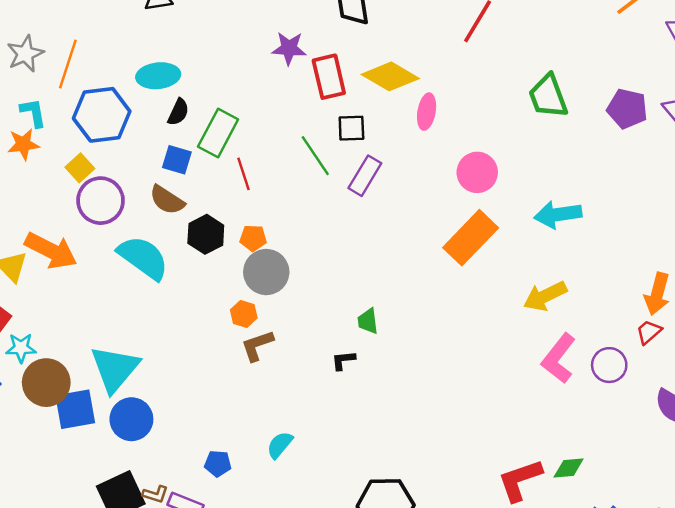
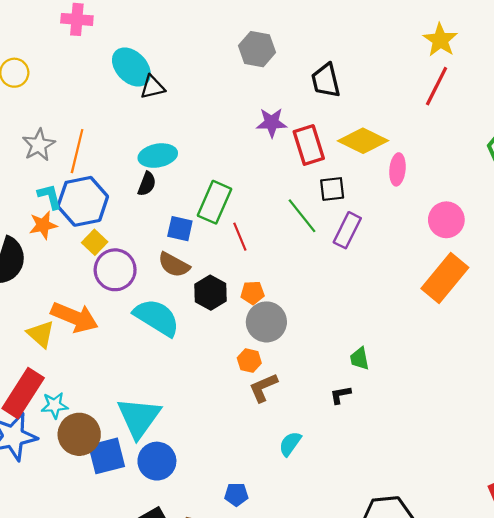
black semicircle: (178, 112) -> (147, 184), moved
blue hexagon: (102, 115) -> (83, 201), moved
cyan semicircle: (280, 445) -> (290, 444), moved

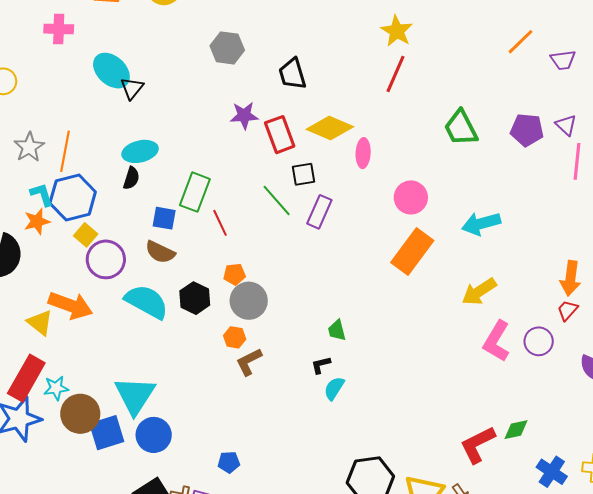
black triangle: (152, 87) -> (132, 88), turned -35
black hexagon: (210, 293) -> (195, 298), moved
cyan semicircle: (290, 444) -> (334, 388), moved

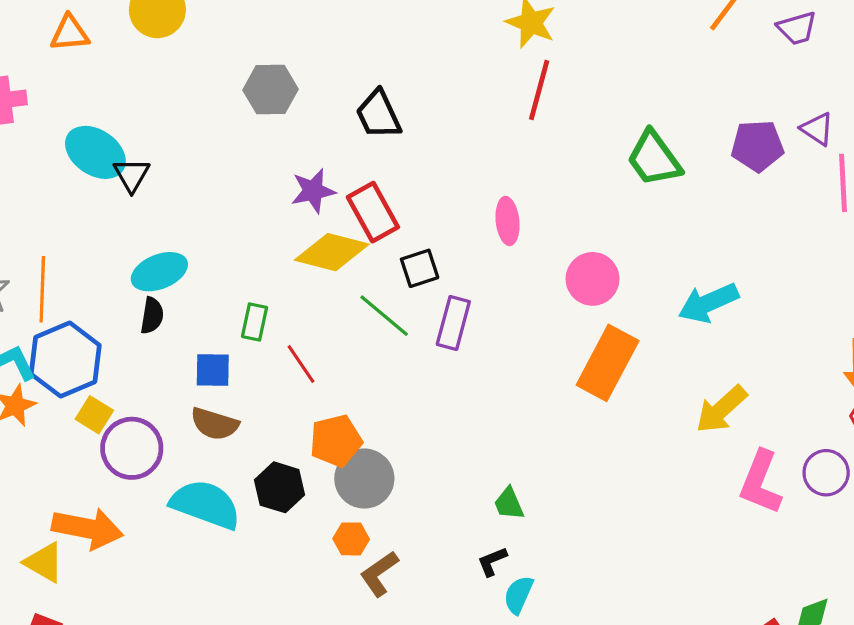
yellow diamond: (330, 128) -> (332, 252), moved
green rectangle: (195, 192) -> (255, 322), size x0.6
orange pentagon: (234, 274) -> (336, 441), size x1.5

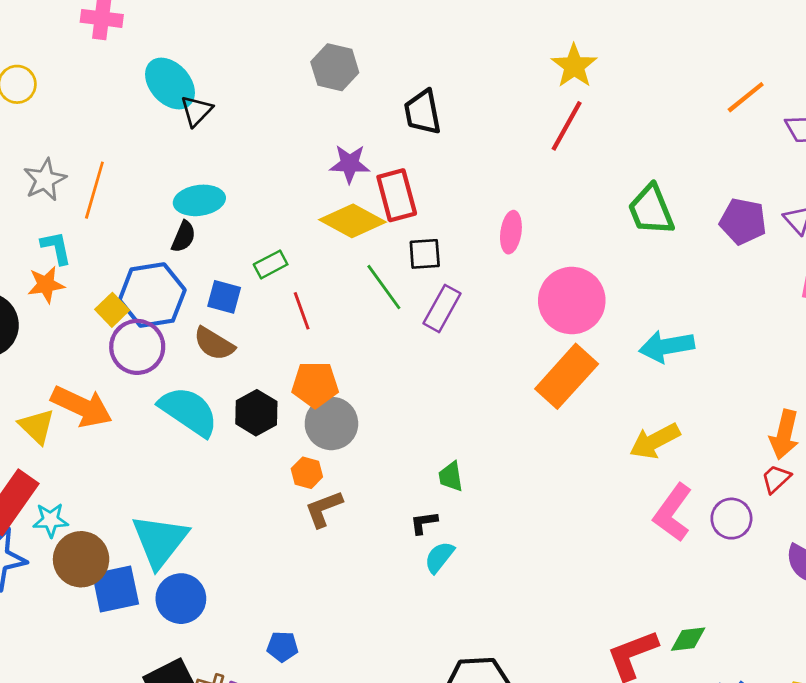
pink circle: (593, 279) -> (572, 301), size x1.4
green rectangle: (255, 322) -> (271, 264), turned 36
blue hexagon: (65, 360) -> (152, 295), moved

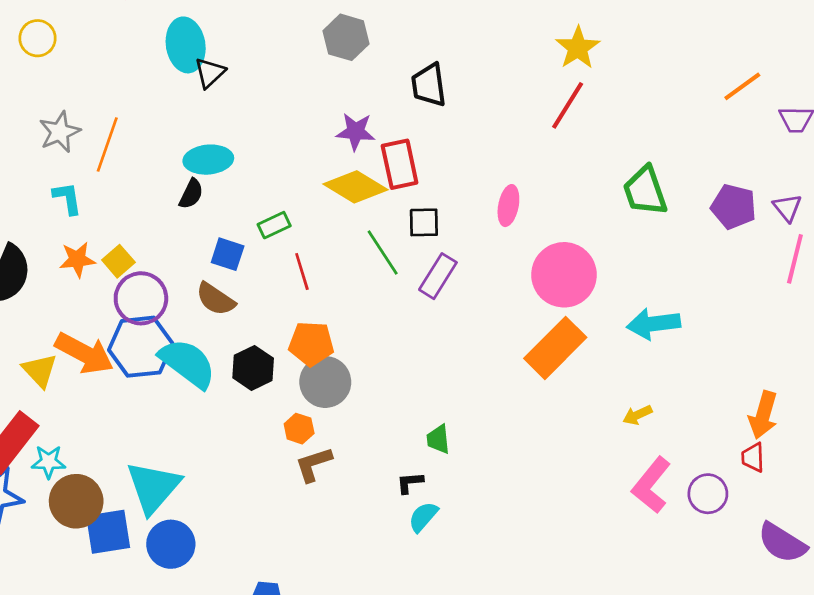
cyan ellipse: (170, 84) -> (186, 45), turned 30
orange star: (46, 285) -> (77, 259), moved
blue hexagon: (152, 295) -> (141, 347), moved
yellow arrow: (655, 441) -> (637, 415), size x0.6
red trapezoid: (776, 479) -> (753, 457), turned -52

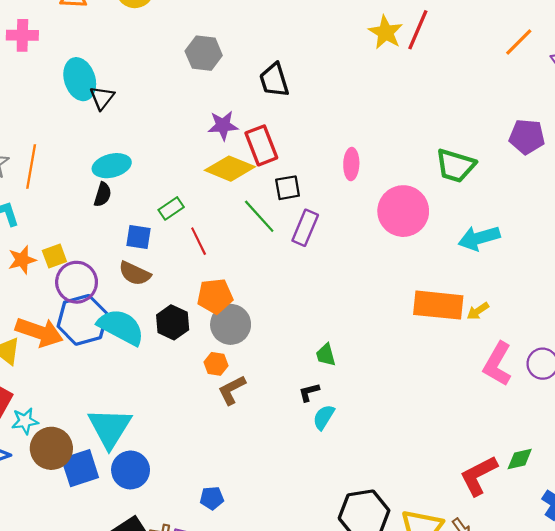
red line: (568, 105) -> (418, 30), moved
green trapezoid: (645, 191) -> (455, 166), moved, turned -45
yellow square: (118, 261) -> (54, 256), turned 30
orange rectangle: (555, 348) -> (438, 305), moved, turned 60

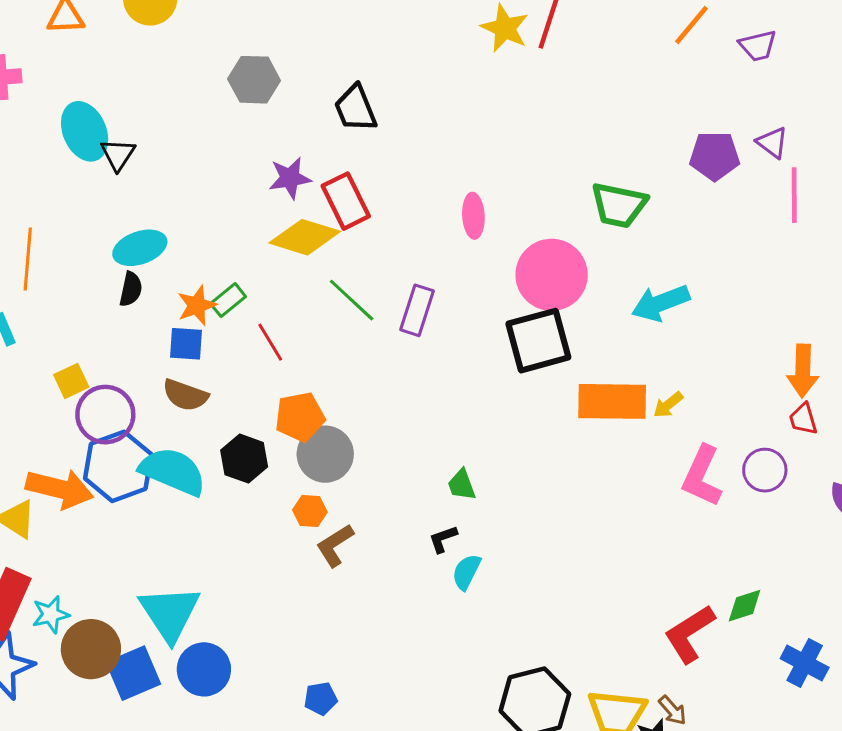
black square: (288, 188) -> (538, 341), moved, size x1.8
orange star: (22, 260) -> (197, 305), moved

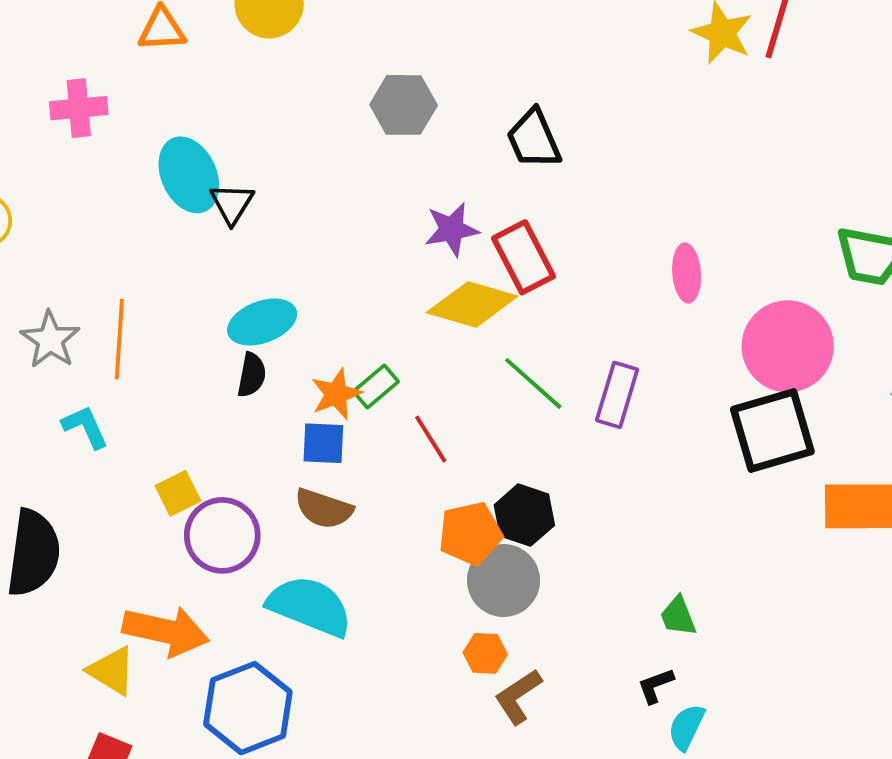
black hexagon: (244, 459) -> (524, 515), moved
blue hexagon: (118, 466) -> (248, 708), moved

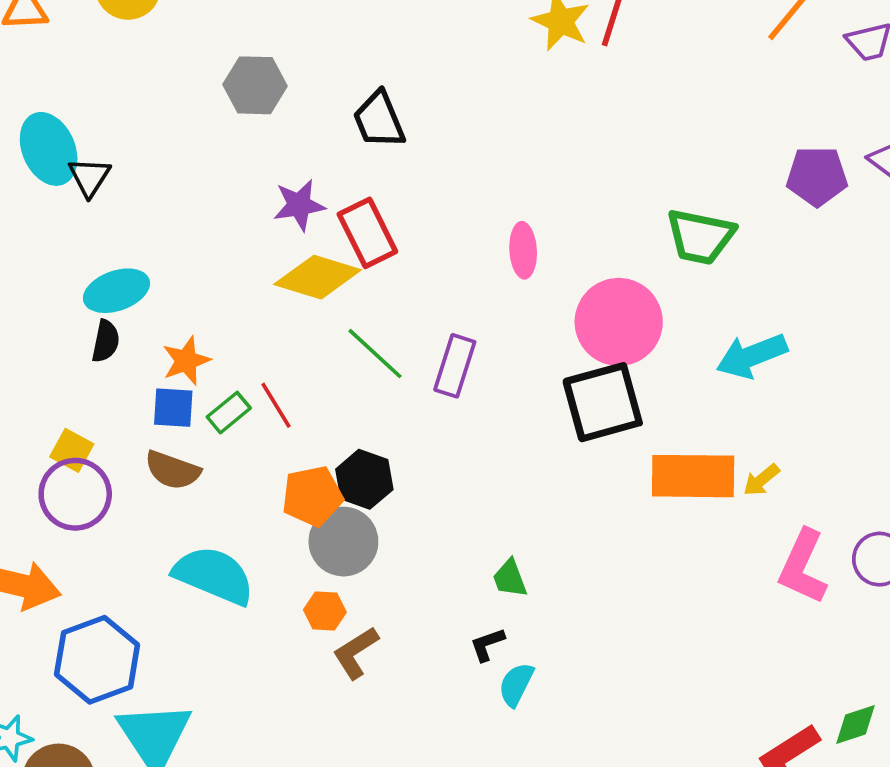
green rectangle: (376, 386) -> (229, 413), moved
yellow square: (178, 493) -> (72, 450), moved, turned -36
cyan semicircle: (310, 606) -> (214, 575), moved

